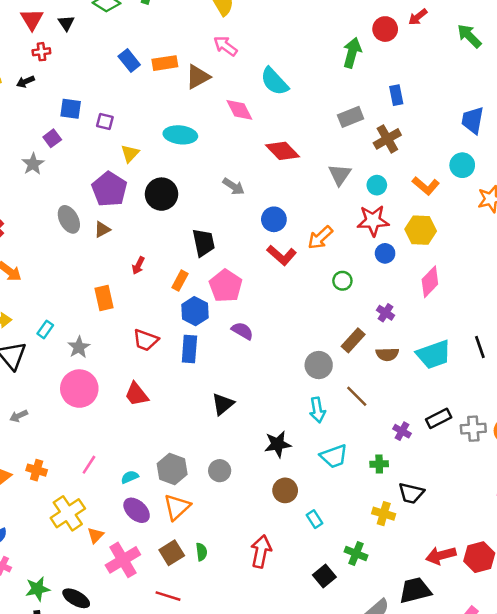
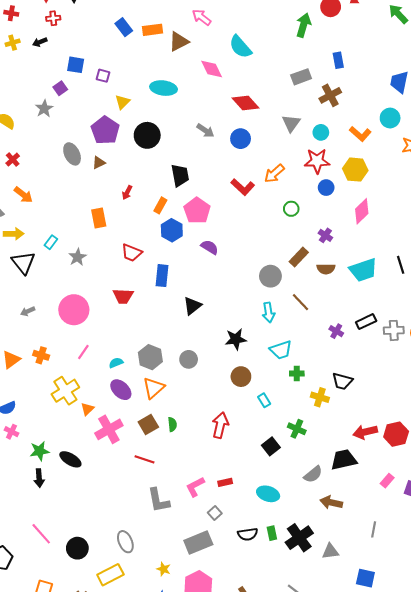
blue circle: (274, 219) -> (241, 139), moved
blue rectangle: (189, 349) -> (162, 276), moved
pink circle: (79, 389) -> (74, 310), moved
red trapezoid: (137, 394) -> (123, 296), turned -50
green cross: (379, 464) -> (297, 373), moved

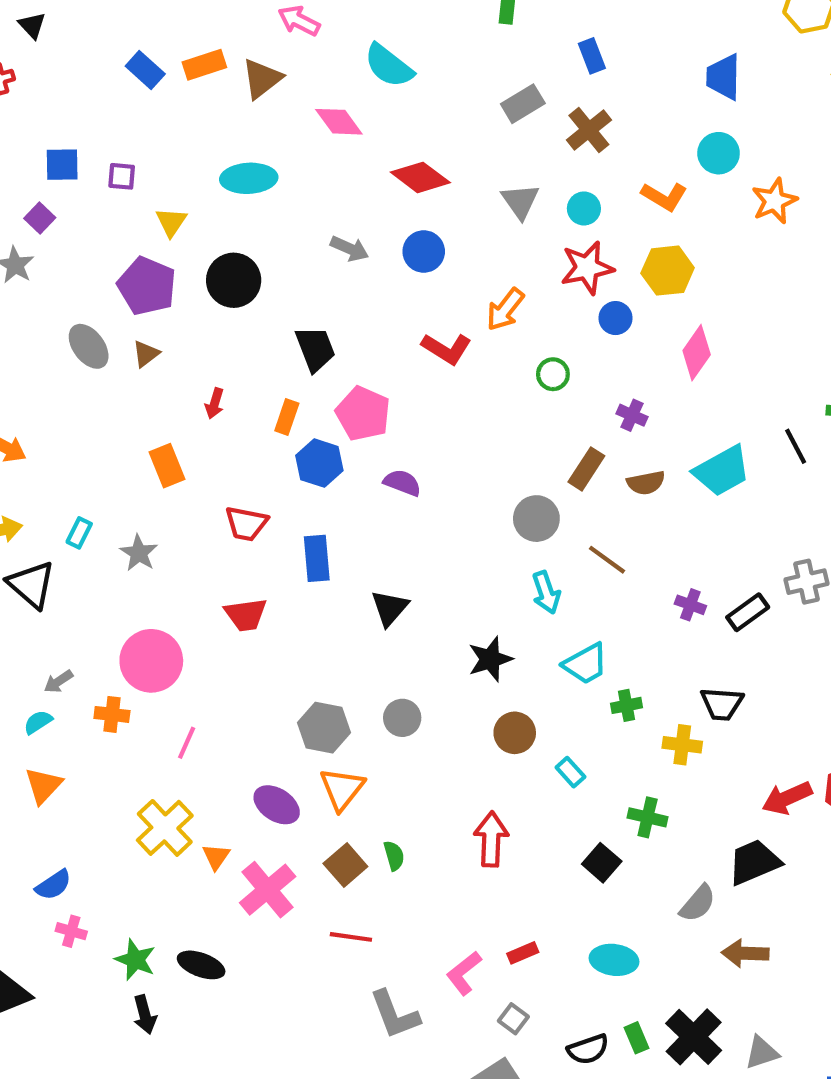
black rectangle: (366, 322) -> (748, 612), moved
orange cross: (41, 355) -> (112, 714), moved
cyan semicircle: (116, 363) -> (38, 722), moved
green star: (40, 451) -> (135, 960), turned -30

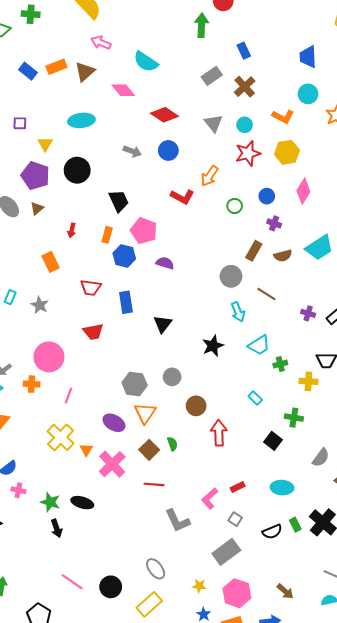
blue circle: (615, 318) -> (267, 196), moved
brown circle: (515, 733) -> (196, 406), moved

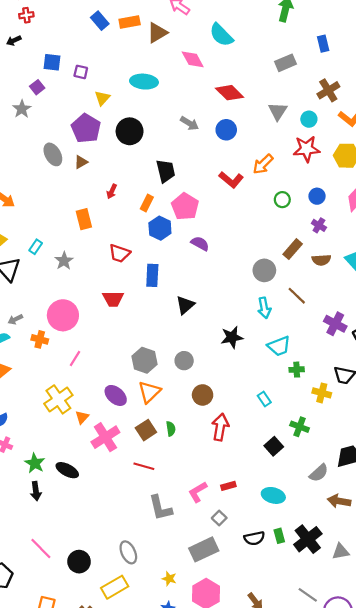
brown cross: (245, 87) -> (328, 90), moved
purple cross: (308, 313) -> (335, 324), size x1.5

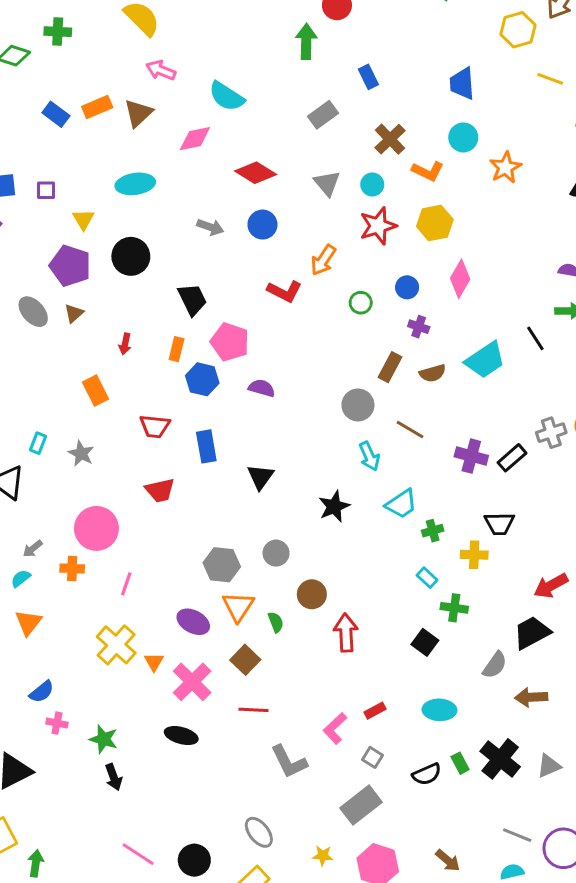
pink diamond: (193, 59) -> (195, 139), turned -60
cyan rectangle: (264, 399) -> (427, 578), moved
green semicircle: (171, 429) -> (276, 622), moved
black ellipse: (67, 470) -> (181, 736), moved

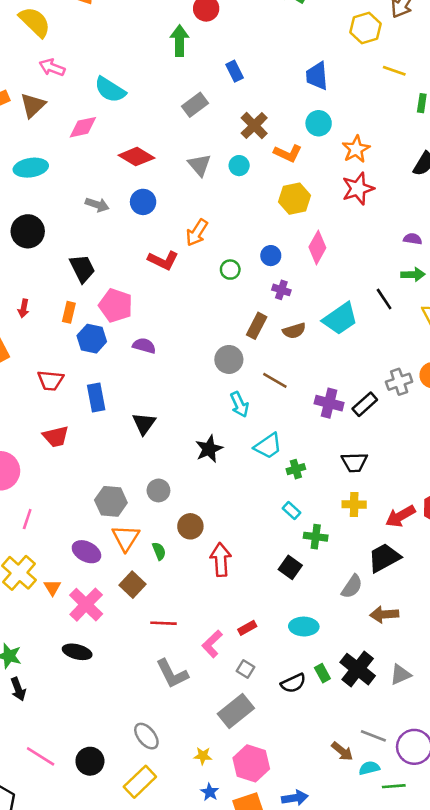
red star: (378, 226) -> (358, 189), moved
yellow cross: (474, 555) -> (354, 504), moved
red line: (254, 710) -> (164, 623), moved
brown arrow: (448, 860) -> (342, 751), moved

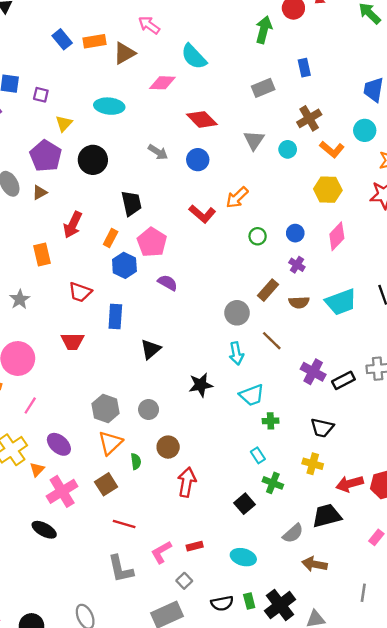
red arrow: (24, 308) -> (73, 225), size x1.6
purple ellipse: (86, 552) -> (59, 444), moved

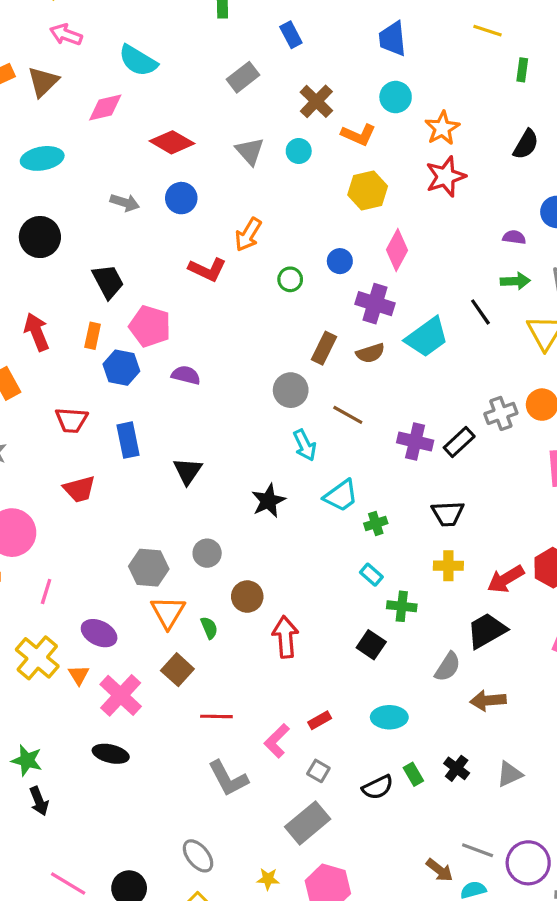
red arrow: (73, 225) -> (37, 332), turned 148
purple cross: (297, 265) -> (375, 304), moved, size x1.6
black cross: (280, 605) -> (457, 768), size x0.6

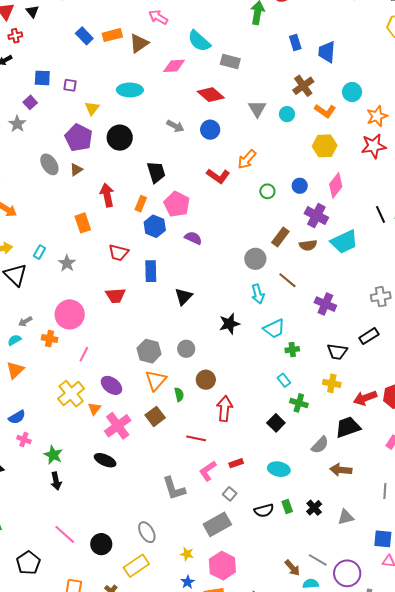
blue trapezoid: (393, 39) -> (327, 52), moved
gray rectangle: (243, 77) -> (230, 61), moved, turned 42
black line: (480, 312) -> (380, 214), moved
black rectangle: (459, 442) -> (369, 336), moved
red line: (216, 716) -> (196, 438), moved

